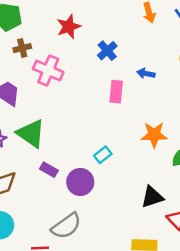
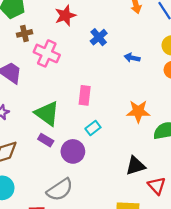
pink rectangle: (116, 92) -> (85, 95), moved
green triangle: (31, 133) -> (47, 113), moved

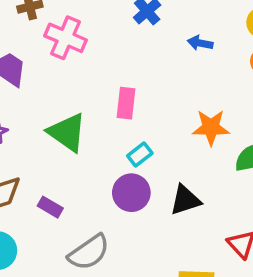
purple rectangle: (46, 140) -> (50, 207), moved
purple circle: (73, 151) -> (131, 193), moved
black triangle: (136, 166) -> (185, 200), moved

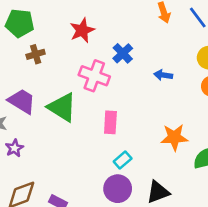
pink cross: (66, 38) -> (94, 76), moved
green triangle: (67, 132) -> (62, 107), moved

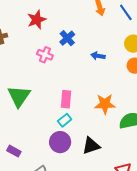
pink cross: (94, 76) -> (45, 55), size x0.7
green triangle: (62, 107) -> (19, 96), moved, turned 30
pink rectangle: (110, 122) -> (66, 99), moved

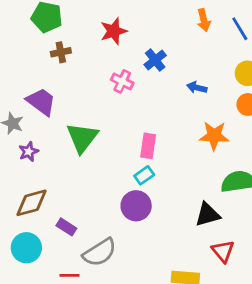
orange star: (105, 104) -> (214, 136), moved
black triangle: (91, 146) -> (208, 214), moved
purple rectangle: (14, 151) -> (66, 227), moved

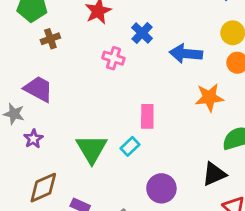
blue arrow: (197, 88) -> (186, 54), size x1.6
green triangle: (82, 138) -> (92, 149), moved
cyan rectangle: (144, 175) -> (130, 146), moved
purple circle: (136, 206) -> (161, 188), moved

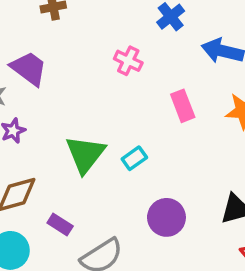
pink cross: (113, 58) -> (128, 61), moved
pink rectangle: (147, 116) -> (183, 106), moved, turned -30

